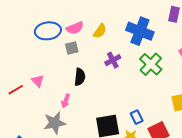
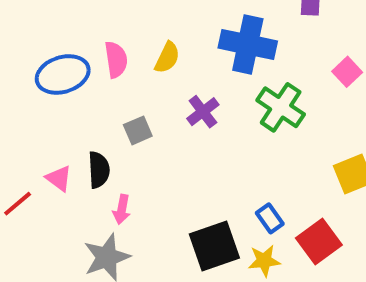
pink semicircle: (75, 28) -> (116, 60), turned -66
gray square: (72, 48) -> (138, 130), moved
black semicircle: (80, 77) -> (99, 170), moved

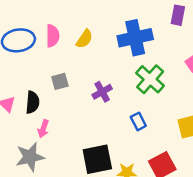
blue cross: (248, 45) -> (135, 38), turned -32
purple cross: (203, 112) -> (102, 92), moved
blue rectangle: (270, 218) -> (138, 121), moved

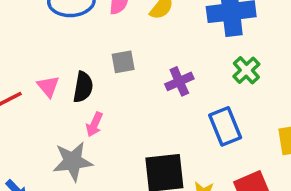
green cross: (150, 79) -> (246, 70), size x0.7
blue rectangle: (138, 121) -> (225, 126), size x1.5

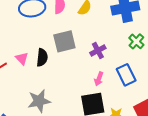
gray square: (123, 62) -> (64, 41), size x1.6
pink arrow: (94, 124) -> (99, 79), moved

